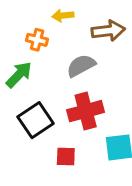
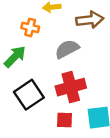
red square: (66, 156) -> (64, 120), moved

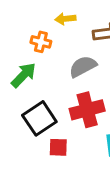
red square: (64, 120) -> (58, 147), moved

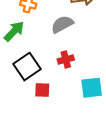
red cross: (87, 110) -> (66, 59), size x0.6

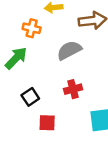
black square: (27, 67) -> (30, 97), size x0.6

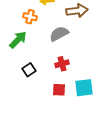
red square: (47, 123) -> (59, 90), moved

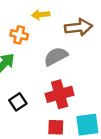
red cross: (62, 64) -> (60, 94), size x1.5

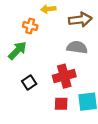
gray semicircle: (56, 56) -> (77, 47), moved, turned 36

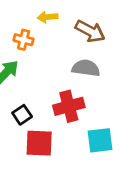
brown arrow: (80, 20) -> (90, 31), turned 35
red square: (61, 104) -> (39, 143), moved, size x1.5

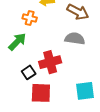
red cross: (69, 106) -> (50, 62), moved

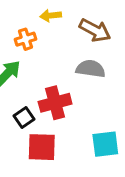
orange cross: (30, 18) -> (25, 39), turned -32

